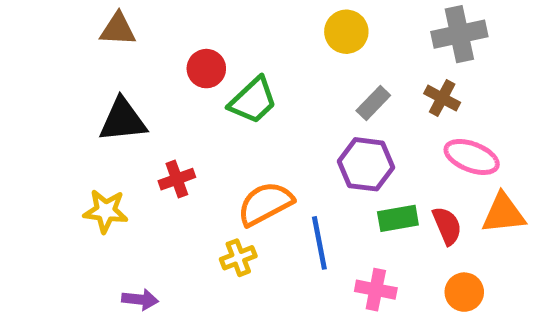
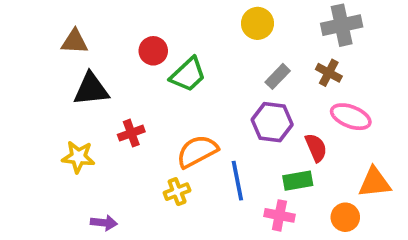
brown triangle: (118, 29) -> (75, 42), moved
orange triangle: (504, 213) -> (375, 182), moved
green rectangle: (398, 218) -> (298, 181), moved
red semicircle: (447, 226) -> (316, 148), moved

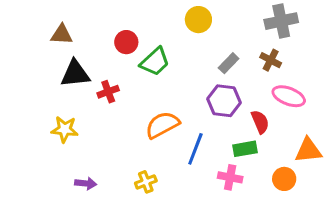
yellow circle: (257, 23) -> (198, 20), moved
red cross: (131, 133) -> (108, 92), moved
blue line: (237, 181) -> (195, 149), turned 32
yellow cross: (177, 192) -> (146, 182), moved

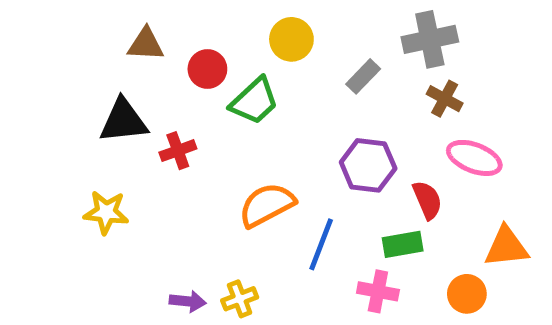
yellow circle: (198, 20) -> (291, 39), moved
gray cross: (281, 21) -> (430, 39), moved
brown triangle: (62, 35) -> (146, 44), moved
gray rectangle: (229, 63) -> (363, 76), moved
purple arrow: (86, 183) -> (188, 301), moved

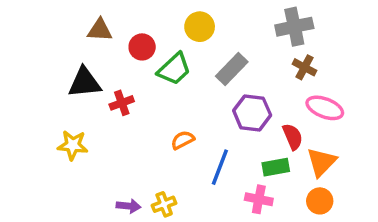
gray rectangle: (363, 76) -> (232, 69), moved, size x1.4
orange semicircle: (267, 205) -> (183, 140), size x0.6
orange triangle: (506, 247) -> (321, 162), moved, turned -40

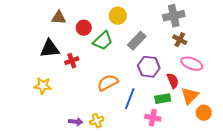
orange semicircle: (183, 140) -> (108, 83), size x1.5
orange circle: (320, 201) -> (204, 113), moved

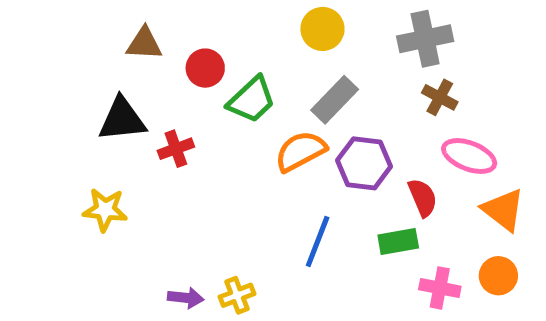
yellow circle: (118, 16) -> (322, 29), moved
orange semicircle: (108, 83) -> (300, 151), moved
orange triangle: (190, 96) -> (503, 210), moved, turned -36
pink cross: (153, 118) -> (440, 288), moved

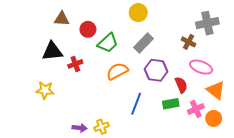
gray cross: (425, 39) -> (207, 23), moved
orange semicircle: (300, 151) -> (117, 71), moved
pink cross: (440, 288) -> (196, 109), moved, turned -35

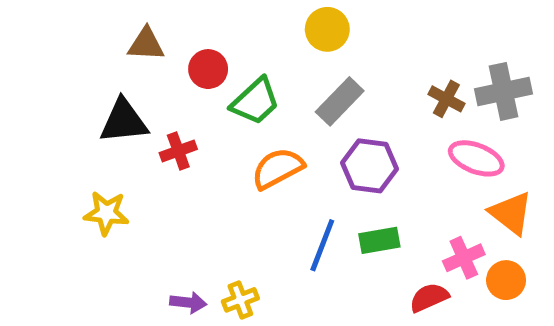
gray cross: (207, 23) -> (504, 91), moved
red semicircle: (181, 85) -> (429, 297), moved, turned -91
green rectangle: (171, 104) -> (379, 240), moved

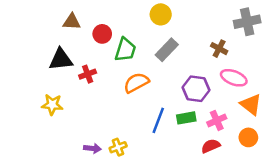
gray cross: (504, 91) -> (247, 22), moved
green trapezoid: (255, 101) -> (125, 50), turned -30
purple hexagon: (369, 166) -> (196, 89), moved
pink cross: (464, 258) -> (217, 120), moved

